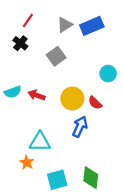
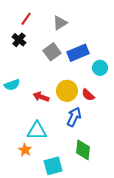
blue rectangle: (92, 26) -> (78, 53), moved
red arrow: (37, 95) -> (41, 97), moved
green diamond: (91, 178) -> (83, 150), moved

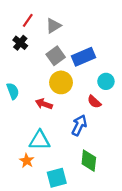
gray triangle: (60, 23) -> (54, 26), moved
cyan circle: (100, 68) -> (106, 81), moved
cyan semicircle: (12, 85) -> (13, 91), turned -91
yellow circle: (67, 91) -> (61, 82), moved

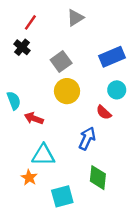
gray triangle: (54, 26) -> (75, 18), moved
blue rectangle: (83, 57) -> (112, 57), moved
red arrow: (44, 104) -> (34, 118), moved

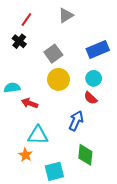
cyan circle: (117, 90) -> (94, 78), moved
cyan semicircle: (14, 101) -> (12, 88), turned -77

